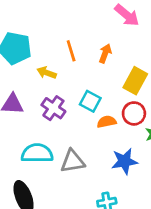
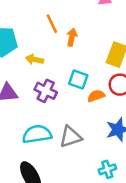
orange line: (71, 51) -> (52, 24), moved
orange arrow: (105, 53) -> (72, 37), moved

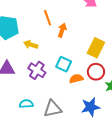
cyan semicircle: (37, 134) -> (26, 104), size x0.6

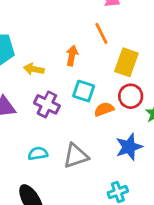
orange line: (48, 18) -> (101, 33), moved
orange arrow: (62, 30) -> (72, 56), moved

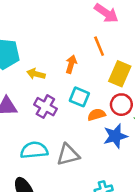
blue star: (129, 147) -> (115, 136), moved
cyan semicircle: (38, 154) -> (34, 150), size x1.5

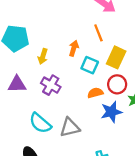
yellow arrow: (36, 74) -> (43, 56), turned -88
cyan square: (79, 97) -> (90, 65), moved
cyan semicircle: (34, 150) -> (40, 123), turned -135

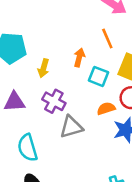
cyan semicircle: (40, 123) -> (28, 148), moved, turned 35
gray triangle: (70, 127) -> (71, 127), moved

